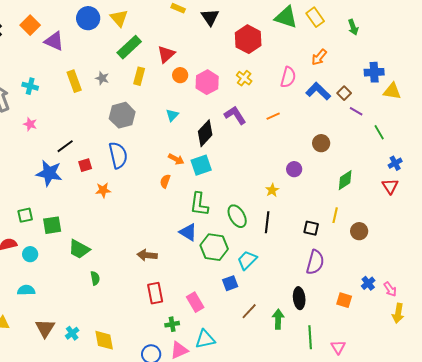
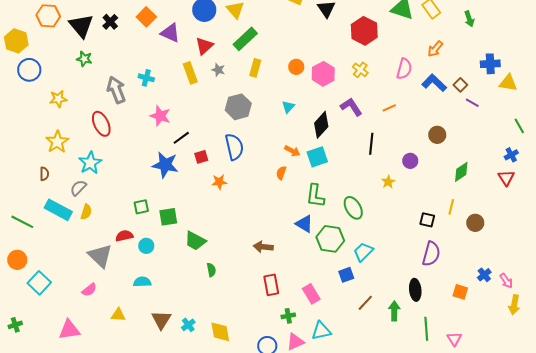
red triangle: (166, 54) -> (204, 46), moved
pink star: (30, 124) -> (160, 116), moved, size x1.5
green line: (379, 132) -> (519, 126), moved
black line: (267, 222) -> (371, 144), moved

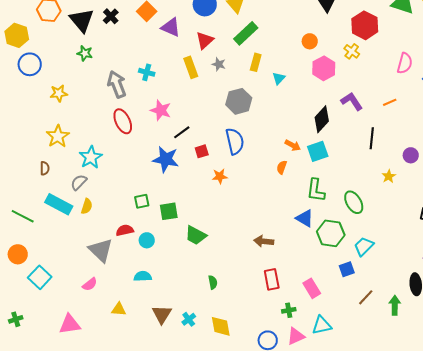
orange circle: (296, 67) -> (310, 41), moved
yellow cross: (360, 70) -> (352, 51), moved
cyan triangle: (288, 107) -> (279, 78), moved
red ellipse: (101, 124) -> (123, 121), moved
green semicircle: (211, 270) -> (213, 282), moved

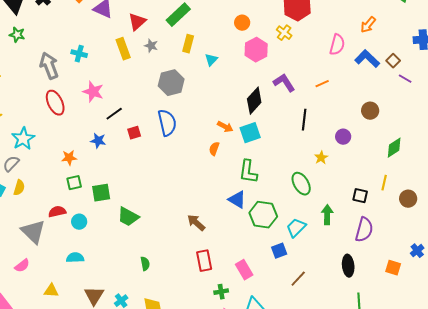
blue star: (166, 159) -> (98, 141), size x0.6
orange star: (220, 176) -> (69, 158), moved
green ellipse: (354, 202) -> (301, 184), moved
brown arrow: (264, 241) -> (196, 223), turned 36
green arrow: (395, 305) -> (327, 215), moved

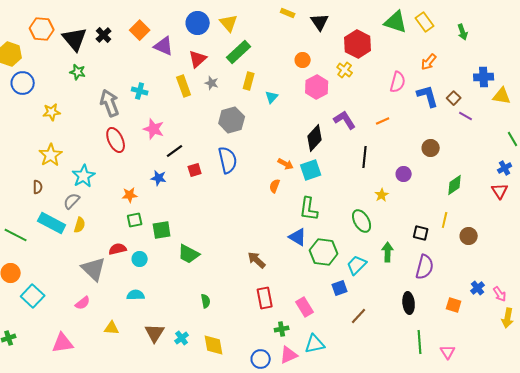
blue L-shape: (367, 59) -> (428, 96), turned 30

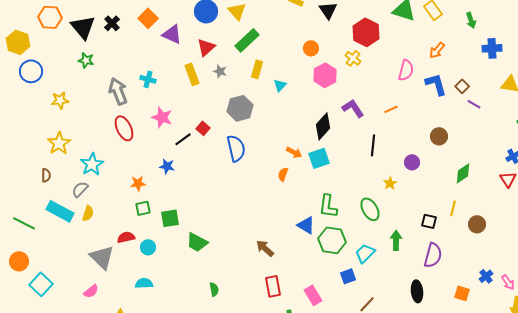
blue cross: (484, 77) -> (492, 48), moved
red square: (195, 170) -> (203, 128), moved, turned -32
green L-shape: (309, 209) -> (328, 206), moved

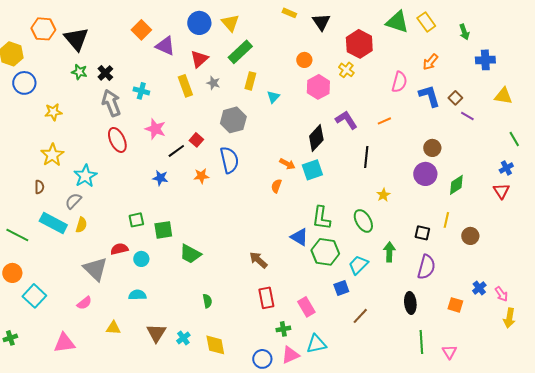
black cross: (112, 23) -> (105, 73), moved
purple circle: (412, 162) -> (425, 174), moved, size x1.5
orange star: (138, 183) -> (201, 176), moved

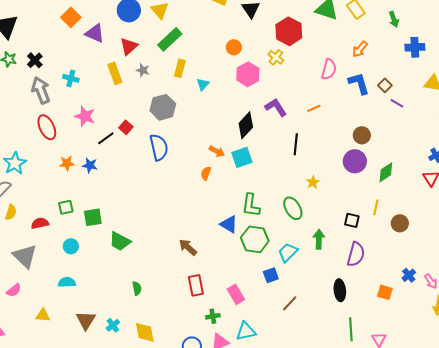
orange star: (201, 176) -> (67, 163), moved
red semicircle: (119, 249) -> (40, 223), moved

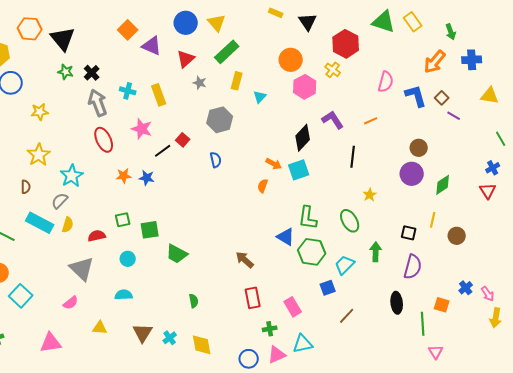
orange circle: (234, 47) -> (291, 60), size x1.5
orange arrow: (360, 49) -> (435, 62), moved, size x1.4
yellow rectangle: (115, 73) -> (159, 95), moved
blue semicircle: (159, 147) -> (216, 160), size x0.6
green line: (351, 329) -> (423, 324), moved

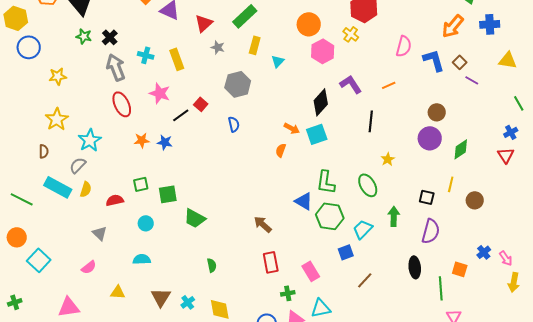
gray triangle: (82, 269) -> (100, 233), size x0.6

